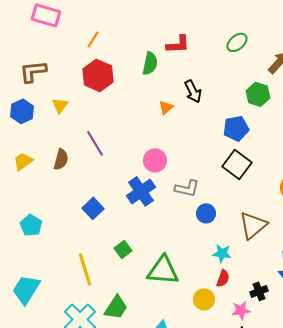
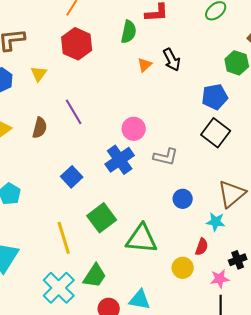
orange triangle: (166, 107) -> (145, 65), moved
blue circle: (206, 213) -> (183, 199), moved
green square: (123, 249) -> (102, 218), size x1.6
cyan star: (222, 253) -> (216, 222), moved

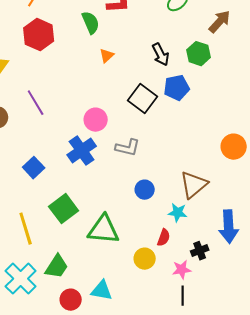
green semicircle: (129, 32) -> (91, 23), turned -35
black arrow: (172, 60) -> (161, 55), moved
black square: (216, 133) -> (143, 99), moved

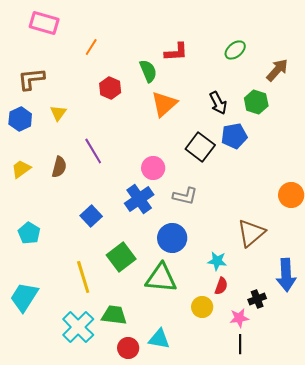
red hexagon: (39, 35) -> (110, 88), moved, size x0.7
orange triangle: (107, 56) -> (164, 104), size x1.8
blue circle: (145, 190) -> (172, 238), moved, size x1.5
cyan star: (178, 213) -> (217, 261), moved
green trapezoid: (57, 267) -> (114, 315), turned -116

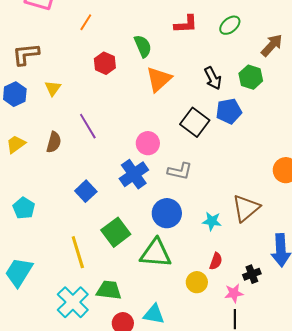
red L-shape: (176, 52) -> (186, 24), moved
cyan star: (217, 261) -> (212, 221), moved

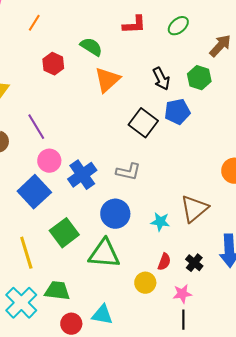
green semicircle: (143, 46) -> (91, 47), turned -35
pink circle: (148, 143) -> (49, 161), moved
blue square: (86, 191) -> (34, 192), size x1.5
black cross: (252, 274) -> (194, 263), moved, turned -30

